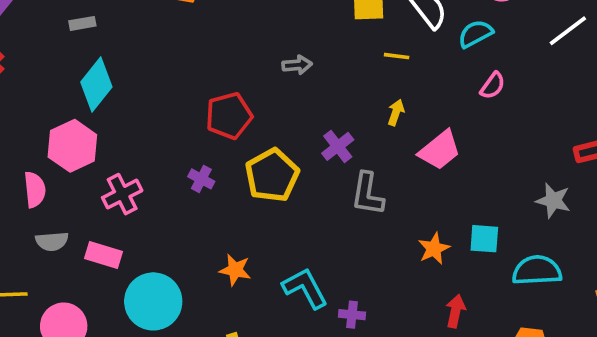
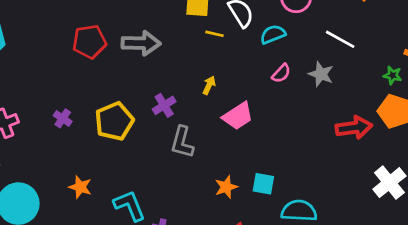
white line: (568, 31) -> (340, 39), turned 60
yellow line: (397, 56) -> (214, 34), moved
gray arrow: (297, 65) -> (141, 43), size x1.8
red pentagon: (229, 116) -> (89, 42), moved
gray star: (553, 201) -> (321, 74), moved

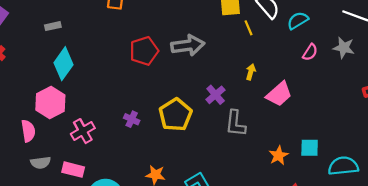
yellow line: (214, 34) -> (249, 28), turned 63

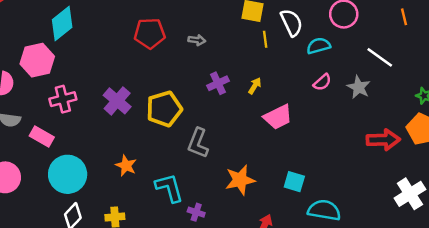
gray arrow: (188, 45) -> (197, 40), size x0.5
purple cross: (216, 95) -> (218, 83), moved
purple cross: (132, 119) -> (117, 101), size x1.6
gray L-shape: (236, 123) -> (198, 143), moved
orange star: (279, 155) -> (240, 180), moved, size x1.4

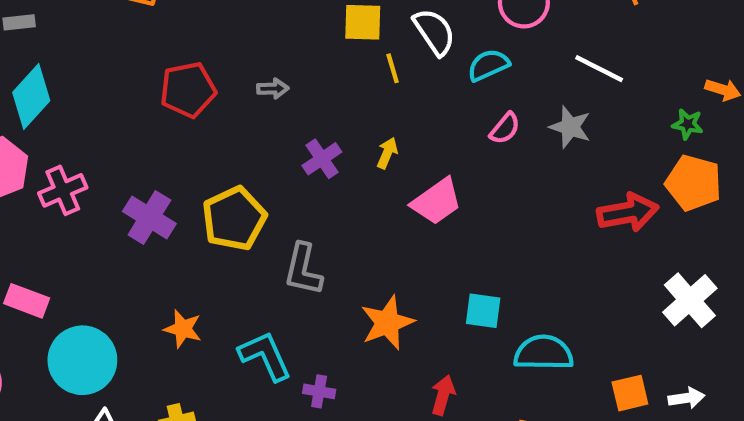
pink cross: (63, 99) -> (63, 190), moved

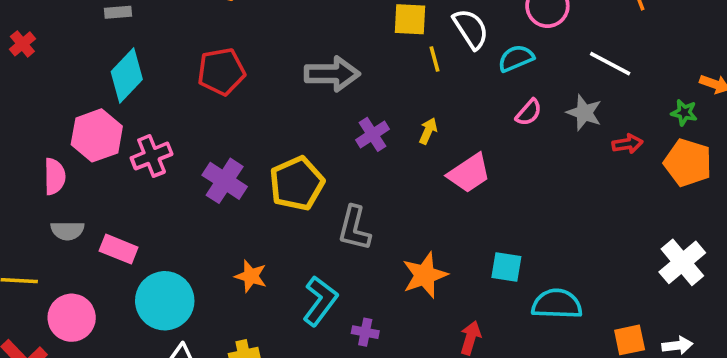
gray arrow: (273, 89) -> (332, 74), size x2.0
red pentagon: (188, 90) -> (221, 72), moved
red arrow: (628, 212) -> (627, 144), moved, size x0.6
cyan L-shape: (265, 356) -> (320, 301), turned 60

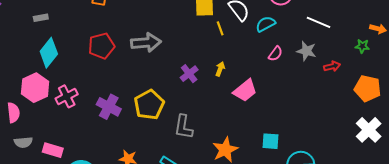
gray arrow: (332, 74) -> (146, 43), moved
orange pentagon: (688, 163) -> (368, 88), moved

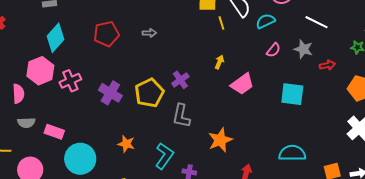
gray arrow: (146, 43) -> (149, 33), size x0.5
purple cross: (189, 74) -> (180, 80), moved
cyan square: (270, 141) -> (292, 94), moved, size x1.4

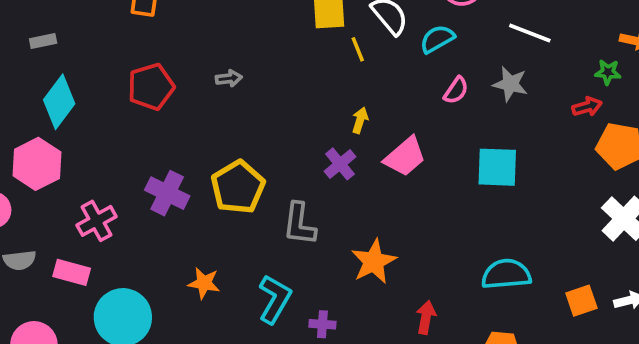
red arrow: (327, 65) -> (587, 107), moved
purple cross: (180, 80) -> (340, 164), moved
pink cross: (70, 81) -> (97, 221), moved

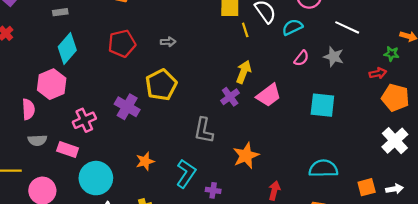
yellow arrow: (360, 120) -> (244, 72), size x1.5
yellow pentagon: (238, 187) -> (161, 85), moved
orange star: (204, 283) -> (145, 161), turned -30

